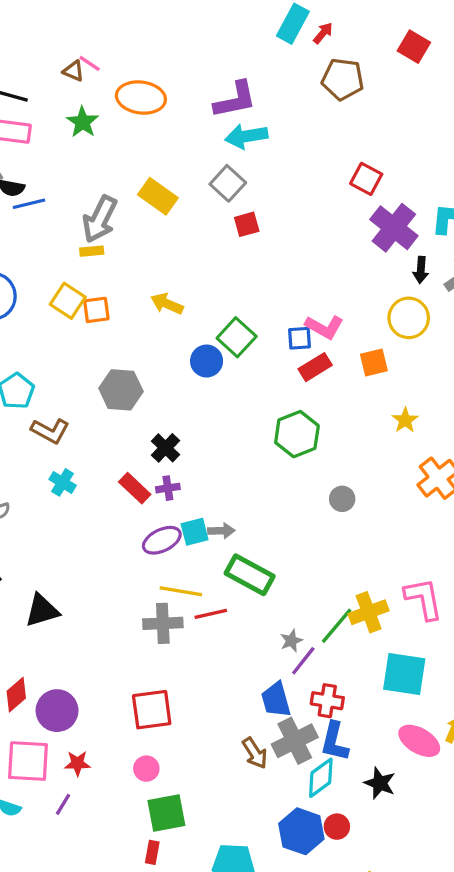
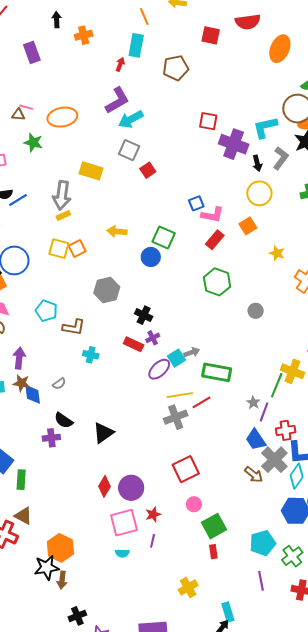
red arrow: (323, 33) -> (120, 64), moved
blue square: (299, 338) -> (196, 203), moved
yellow cross: (369, 612) -> (293, 371), turned -30

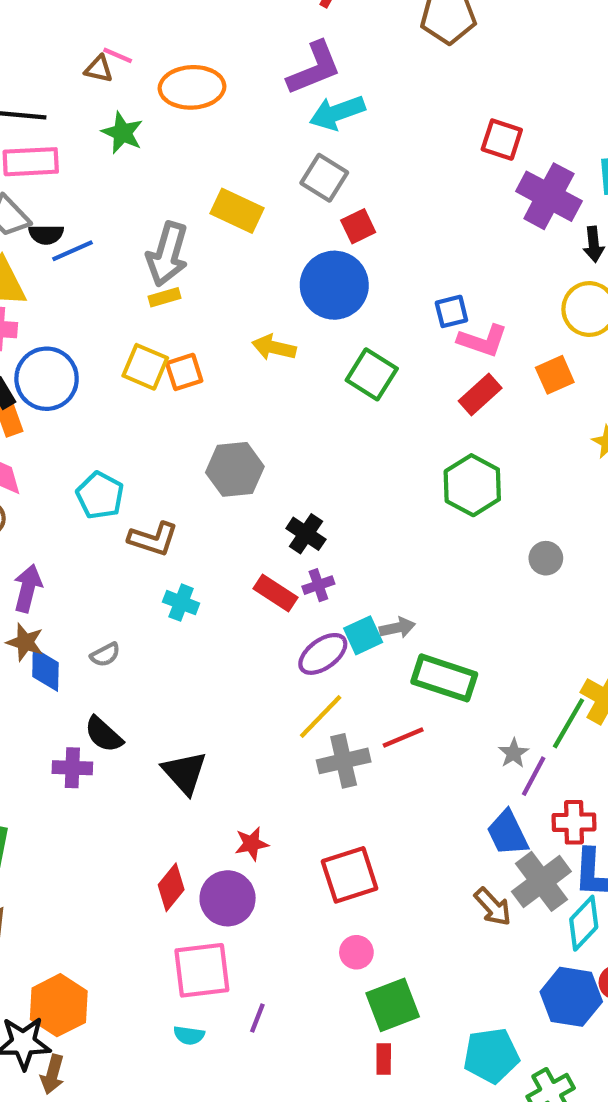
blue circle: (151, 257) -> (334, 285), moved, size x1.6
yellow line: (180, 395) -> (321, 716), moved, turned -45
black triangle: (103, 433) -> (185, 773), turned -45
red star: (153, 514) -> (252, 844), moved

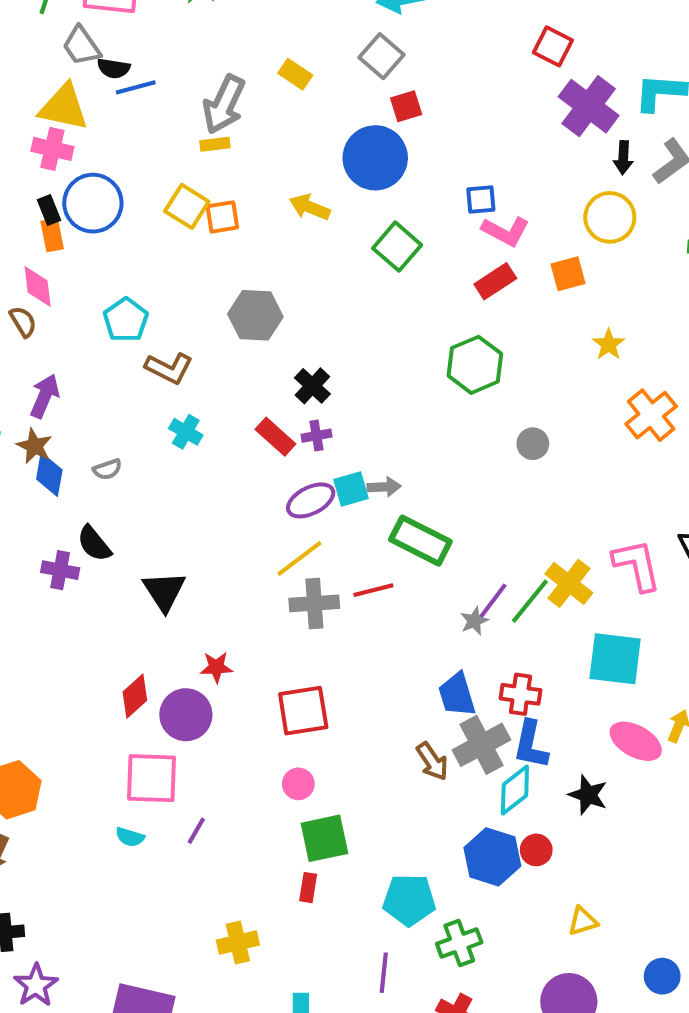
yellow rectangle: (237, 211) -> (295, 74), size x0.7
purple line: (534, 776) -> (493, 601), moved

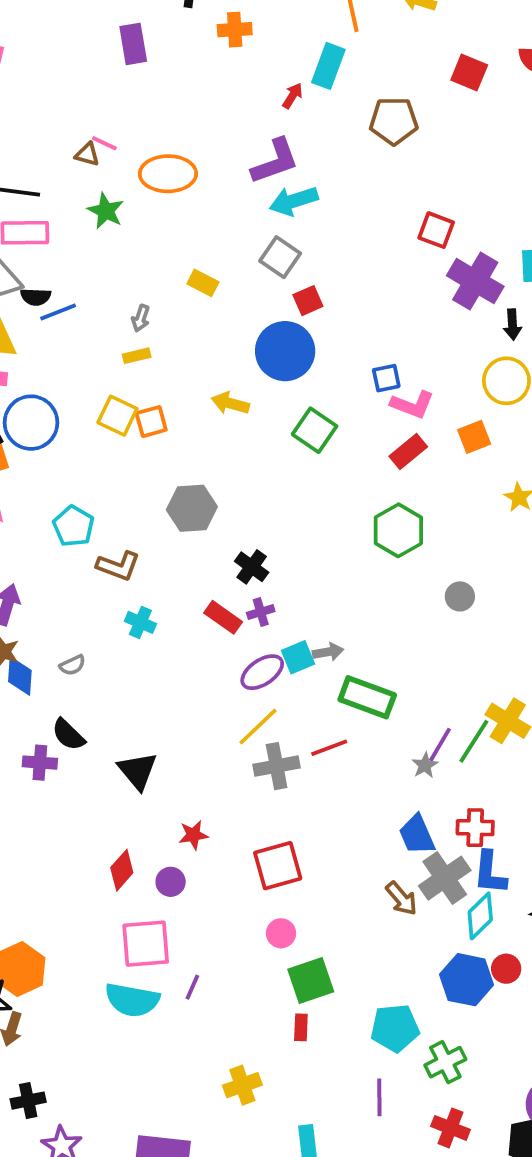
gray arrow: (224, 104) -> (141, 318), size x0.5
purple circle: (186, 715) -> (171, 882), size x0.6
cyan semicircle: (130, 837) -> (132, 1000), size x2.0

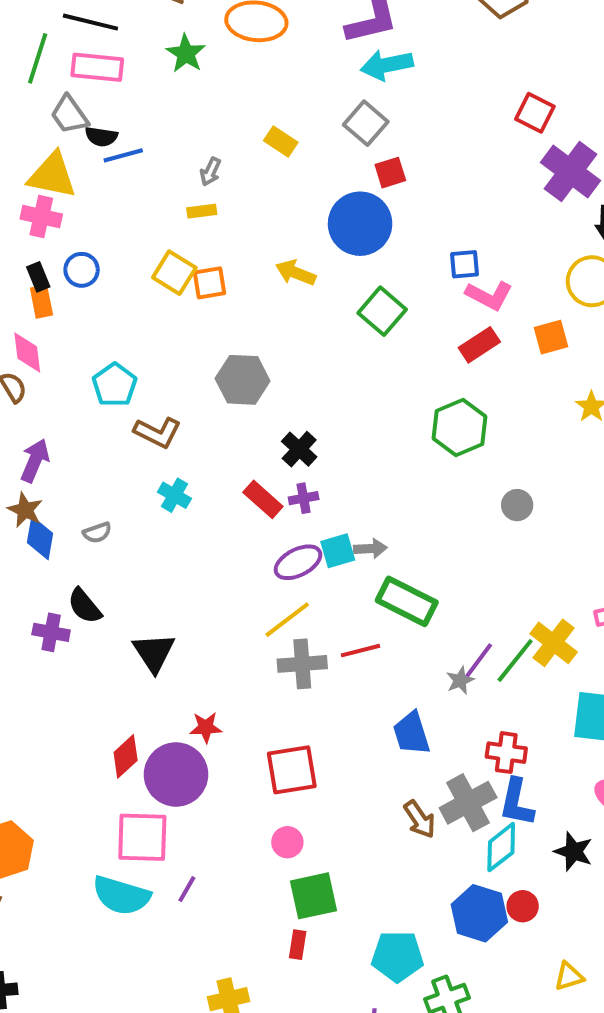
blue circle: (31, 423) -> (82, 270), size x0.6
blue trapezoid: (417, 835) -> (411, 733), moved
purple circle: (171, 882) -> (176, 774), size x2.0

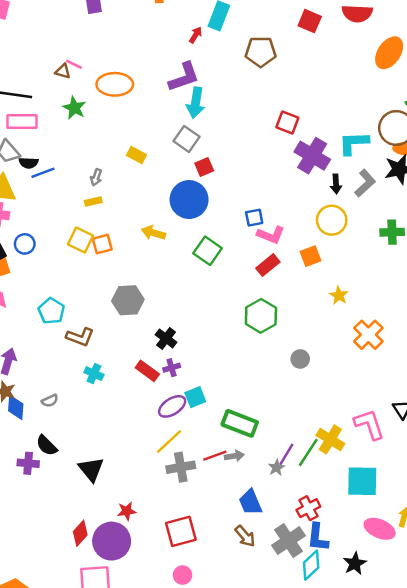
cyan arrow: (387, 65) -> (196, 103), turned -64
gray arrow: (370, 549) -> (234, 456), moved
red cross: (506, 753) -> (308, 508), turned -30
brown arrow: (420, 819) -> (245, 536), moved
black star: (574, 852) -> (355, 564), turned 30

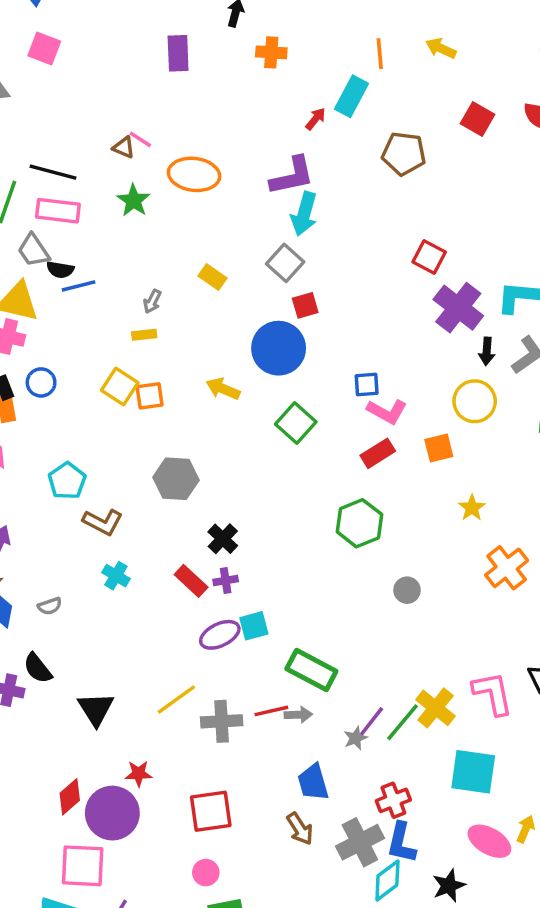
yellow line: (169, 442) -> (176, 700), moved

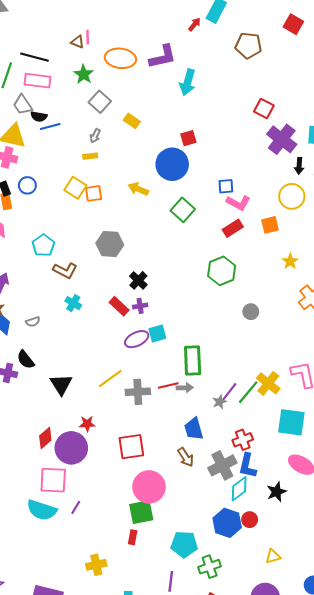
pink line: (140, 139) -> (88, 37), turned 56
purple L-shape: (292, 176) -> (163, 57), moved
gray square: (285, 263) -> (100, 102), moved
green rectangle: (311, 670) -> (193, 360), turned 60
pink circle: (206, 873) -> (149, 487), moved, size x2.0

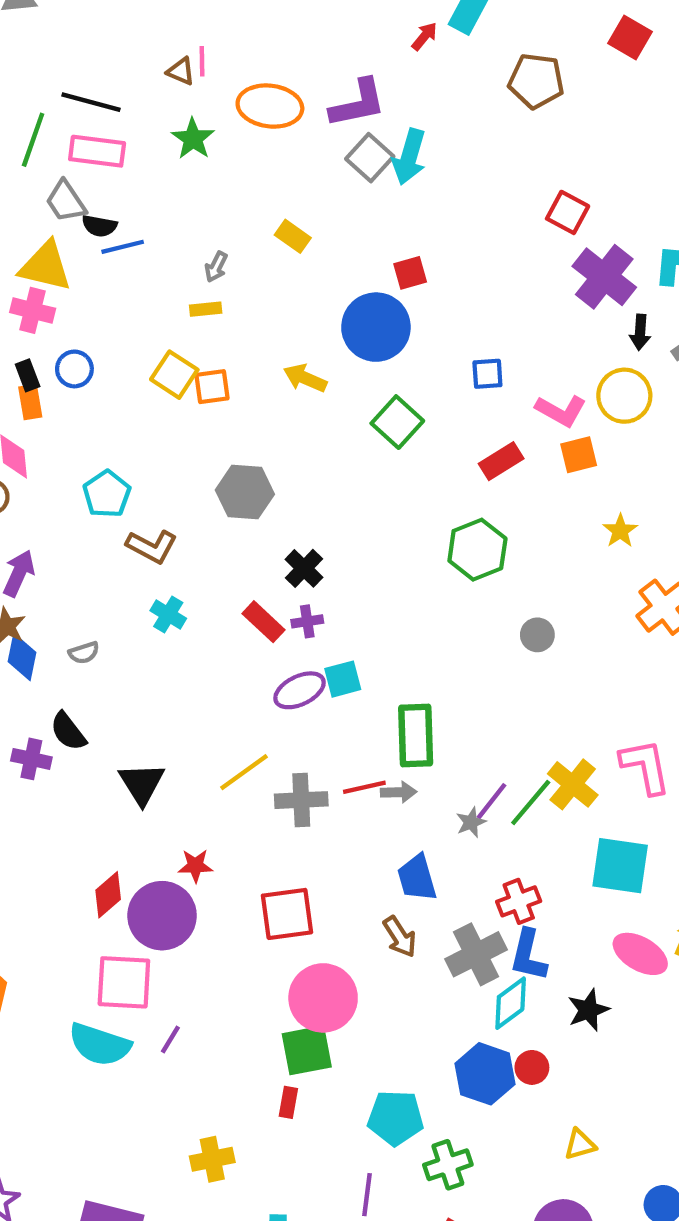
gray square: (100, 102) -> (370, 158), moved
pink L-shape: (238, 203) -> (561, 411), moved

